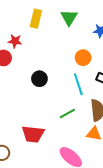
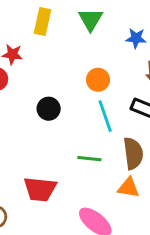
orange circle: (83, 58) -> (98, 80), moved
green line: (67, 113) -> (89, 159), turned 35

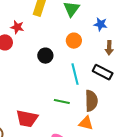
orange circle: (98, 80) -> (74, 41), moved
black circle: (49, 109) -> (45, 56), moved

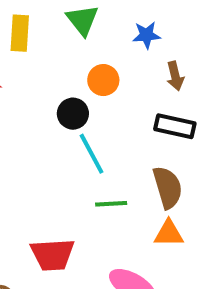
black circle: (45, 56) -> (73, 114), moved
cyan line: (75, 74) -> (91, 154), moved

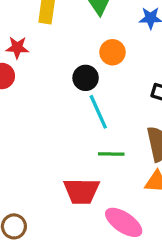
red trapezoid: (53, 255) -> (81, 191), moved

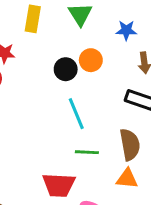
black circle: (86, 78) -> (66, 69), moved

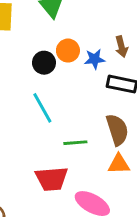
blue star: (126, 30) -> (95, 59), moved
cyan line: (76, 114) -> (42, 108), moved

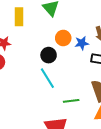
black circle: (44, 63) -> (49, 55), moved

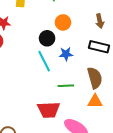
blue star: (82, 43) -> (66, 54), moved

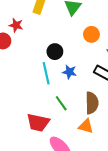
orange circle: (63, 22) -> (91, 34), moved
green line: (66, 86) -> (61, 103), turned 42

